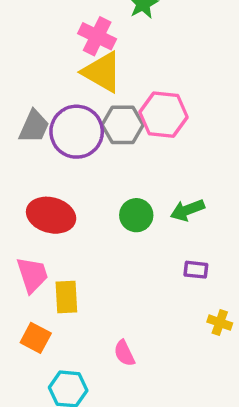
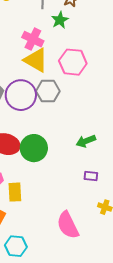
pink hexagon: (164, 115) -> (73, 62), moved
green circle: (136, 215) -> (34, 148), moved, size x1.4
pink semicircle: (124, 353) -> (68, 225), moved, size x1.8

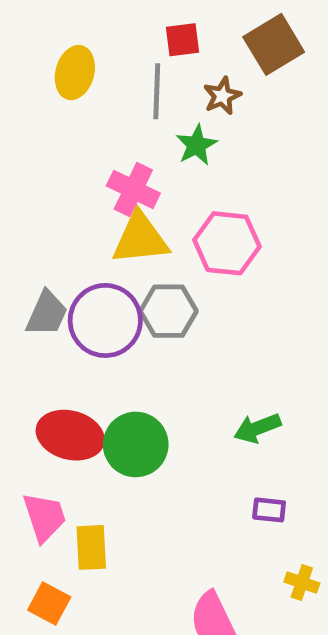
yellow triangle: (36, 60) -> (140, 239), turned -36

